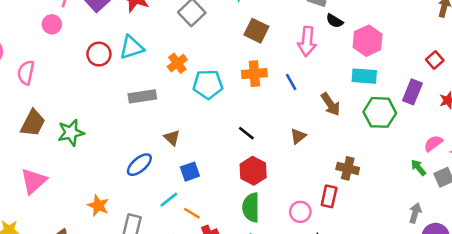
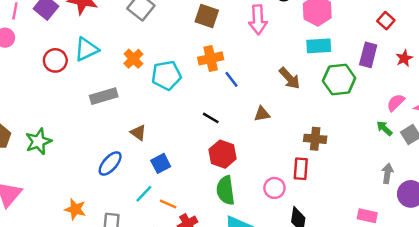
blue line: (291, 82) -> (231, 79), moved
brown triangle: (298, 136) -> (262, 114), turned 36

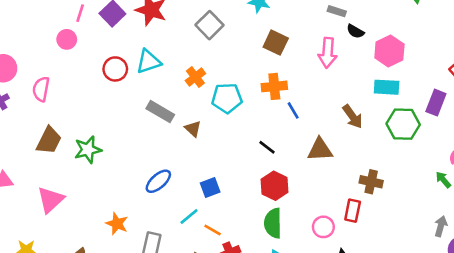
gray rectangle: (104, 96) -> (160, 112), turned 40
brown triangle: (262, 114) -> (320, 150), size x1.5
brown triangle: (138, 133) -> (193, 129), moved

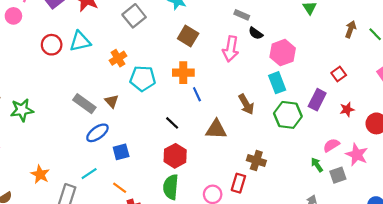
cyan rectangle: (387, 87) -> (277, 83), turned 60
gray rectangle: (160, 112) -> (84, 104), moved
blue ellipse: (158, 181) -> (97, 133), moved
cyan line: (189, 216) -> (89, 174), moved

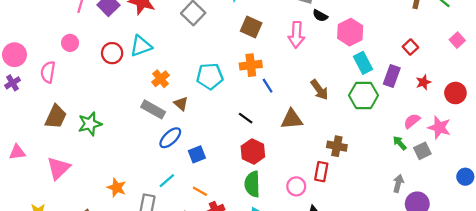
pink circle: (13, 16) -> (70, 43), moved
orange cross: (118, 58) -> (161, 79), moved
cyan rectangle: (277, 83) -> (363, 63), moved

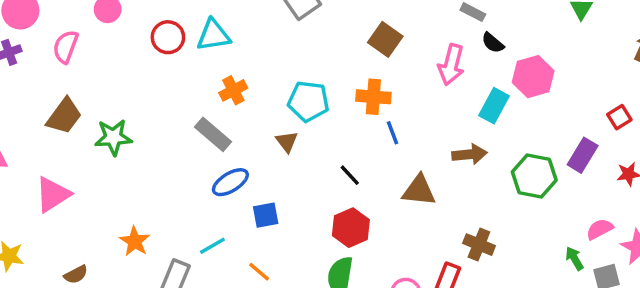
cyan rectangle: (363, 63) -> (494, 106), moved, turned 45
brown arrow: (319, 90) -> (469, 154), turned -70
brown triangle: (181, 104) -> (287, 142), moved

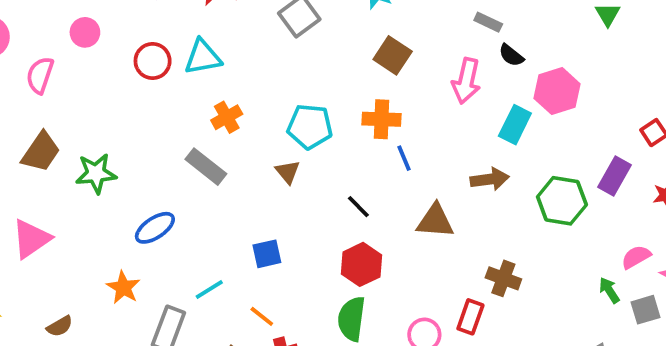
blue ellipse: (230, 182) -> (155, 228), moved

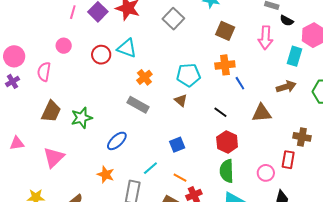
cyan triangle: (203, 57) -> (127, 48), turned 40

